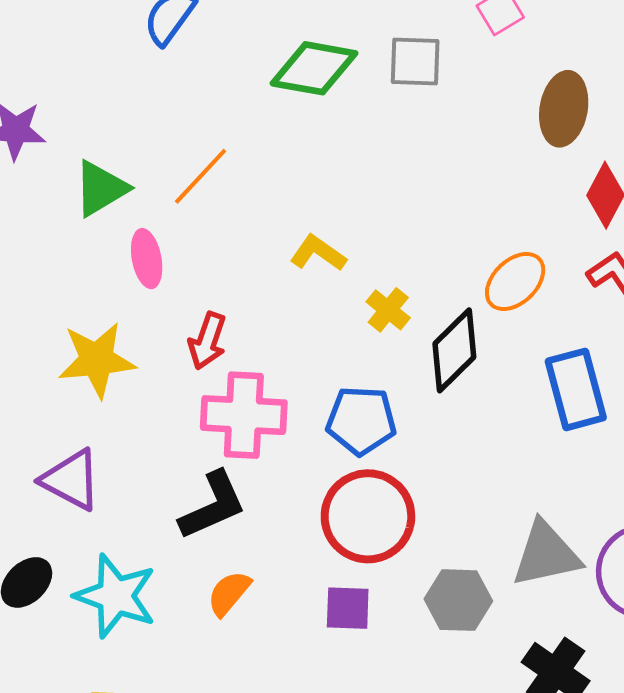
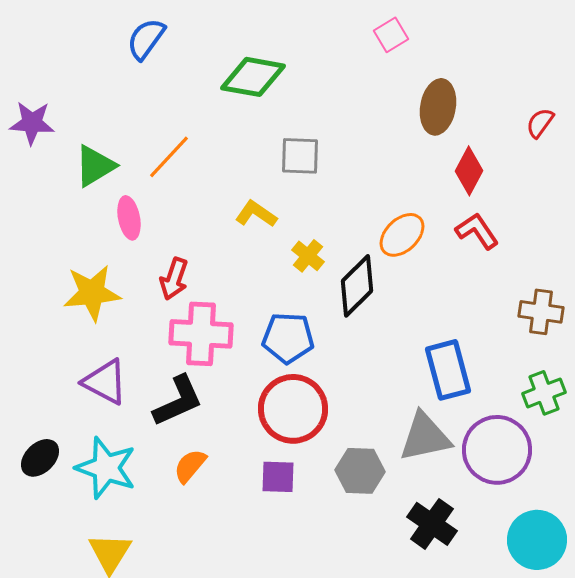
gray square: (415, 62) -> (300, 156), moved
blue rectangle: (576, 389) -> (448, 370), moved
purple triangle: (71, 480) -> (105, 382), moved

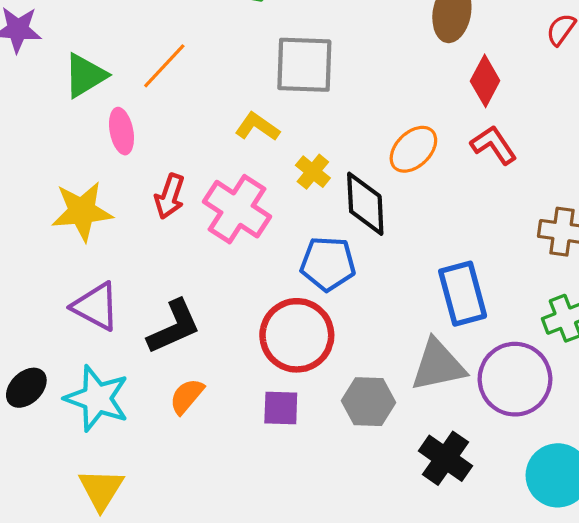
gray square: (300, 156) -> (304, 65), size x1.4
black diamond: (357, 286) -> (365, 204), turned -48
pink cross: (201, 334) -> (237, 209), moved, turned 30
blue pentagon: (288, 338) -> (328, 264), moved

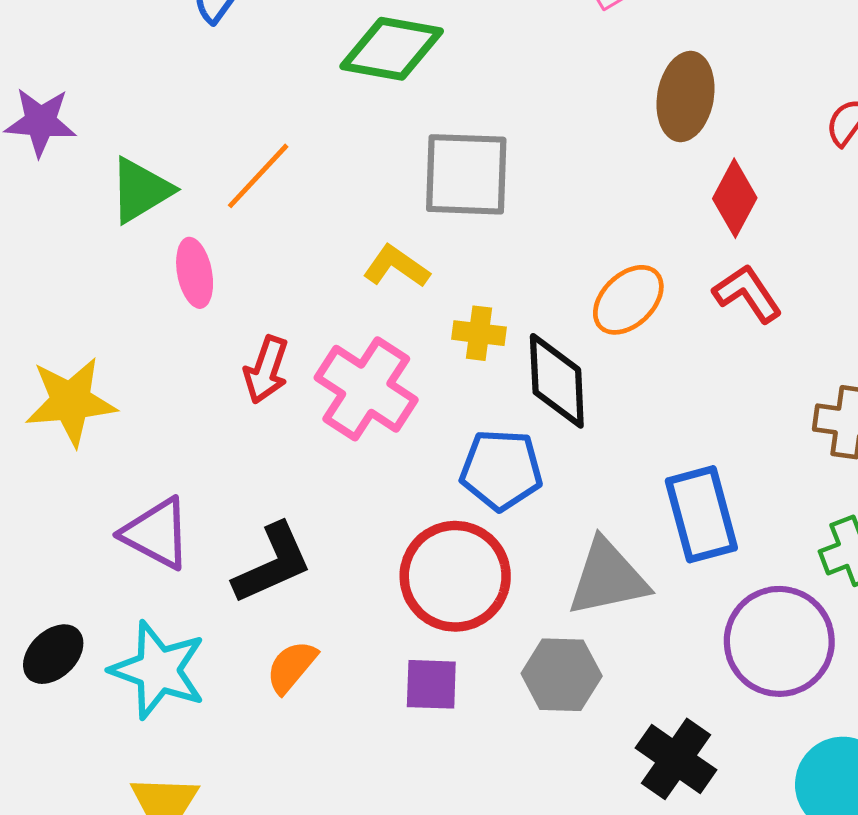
yellow cross: (313, 172) -> (479, 333), turned -32
yellow star: (82, 211) -> (71, 402), moved
gray triangle: (438, 365) -> (608, 578), moved

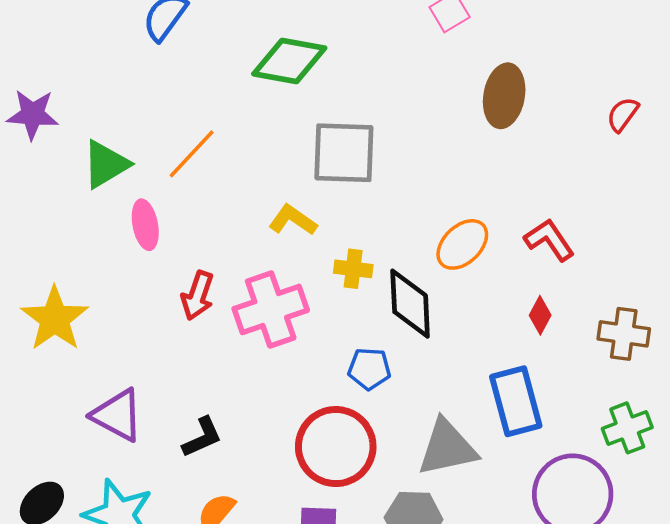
red diamond: (735, 198) -> (540, 315), moved, size x0.7
pink cross: (366, 389) -> (271, 309), turned 38
yellow star: (71, 402) -> (55, 319), turned -30
blue pentagon: (501, 470) -> (369, 369), size x0.7
black L-shape: (272, 564) -> (202, 437), size x0.7

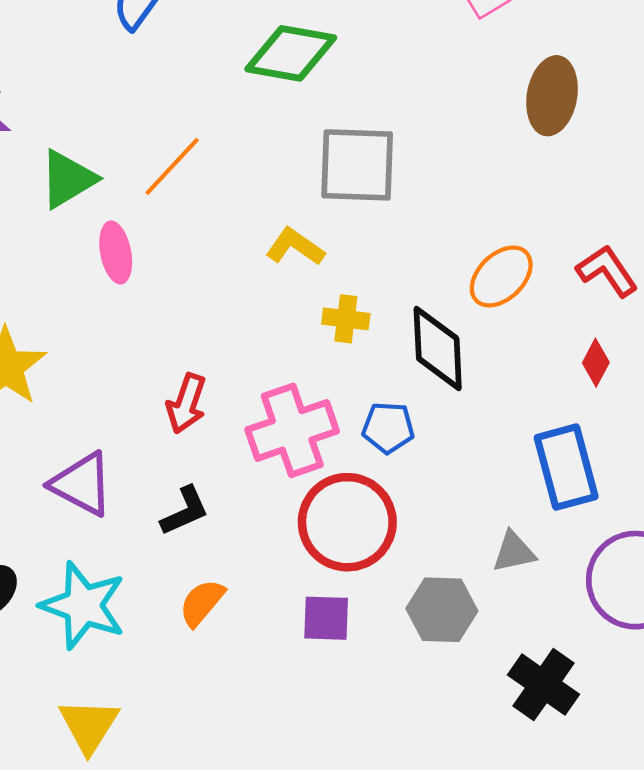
yellow cross: (353, 269) -> (346, 319), moved
red arrow: (198, 296) -> (186, 404), moved
pink cross: (271, 309) -> (292, 430), moved
gray triangle: (447, 448) -> (514, 552), moved, size x0.6

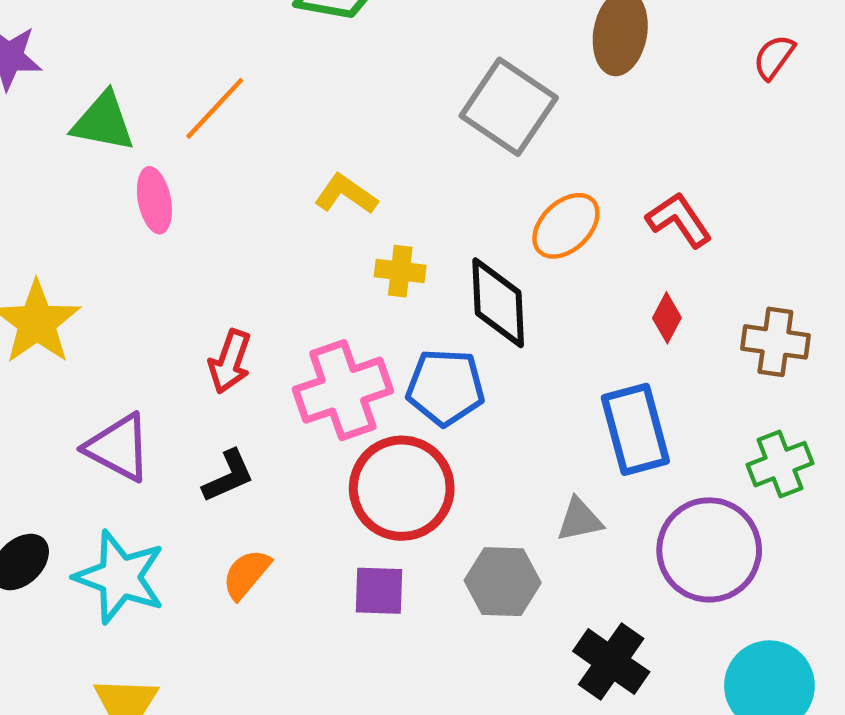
gray square: (357, 165) -> (509, 107), moved, turned 32
green triangle: (68, 179) -> (103, 122), turned 42
blue pentagon: (388, 428) -> (445, 387), size x1.4

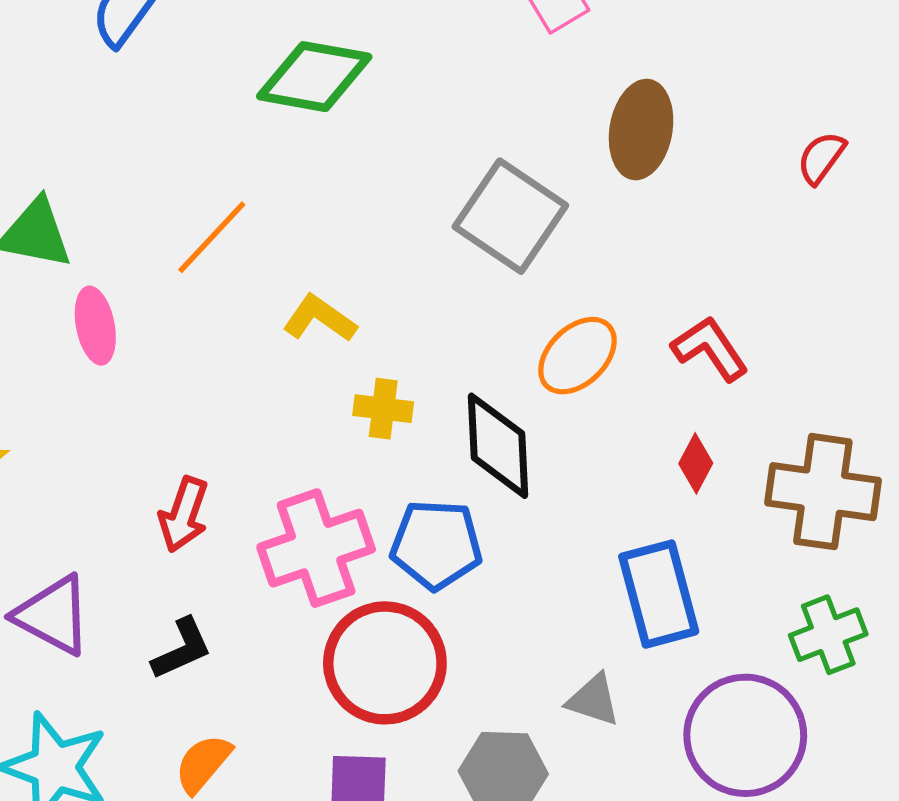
orange line: (215, 108) -> (212, 237), moved
brown cross: (775, 342) -> (823, 492), size x1.4
gray triangle: (580, 520) -> (593, 700), turned 30

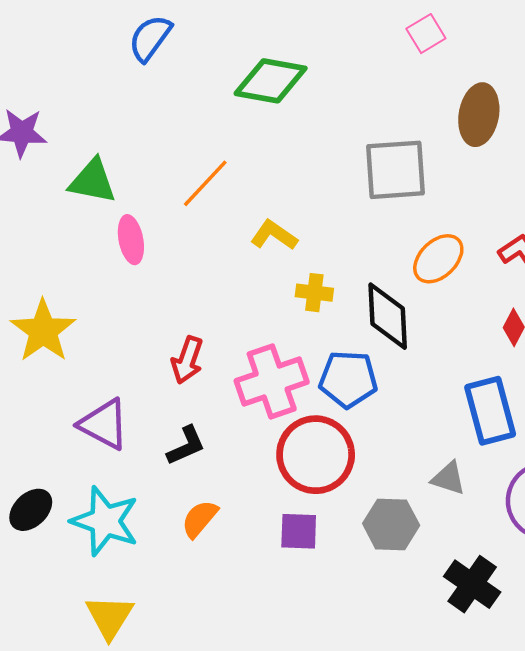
gray square: (510, 216) -> (396, 170), turned -38

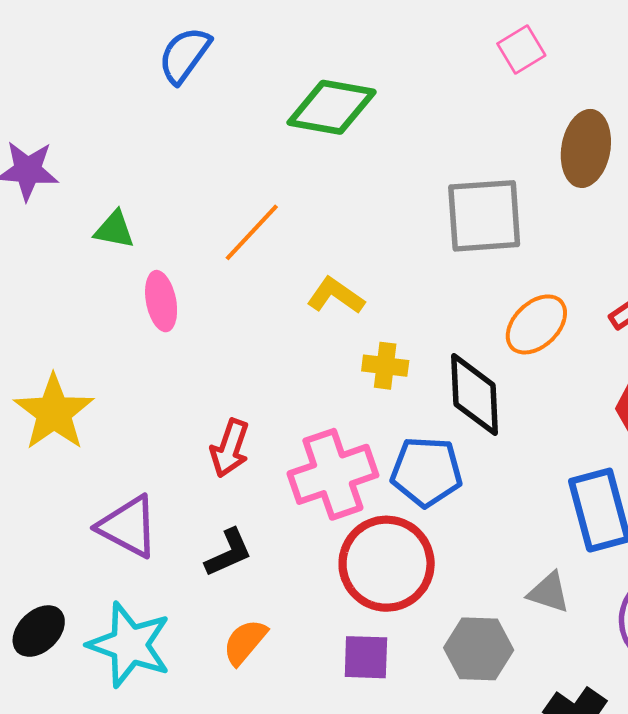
green triangle: (93, 181) -> (114, 230), size x0.7

